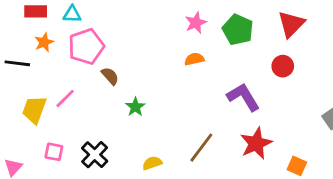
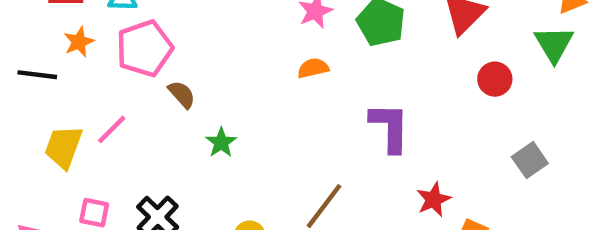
red circle: (283, 66) -> (495, 79), moved
purple L-shape: (243, 97) -> (390, 127), turned 32
red star: (256, 143) -> (434, 199), moved, size x0.7

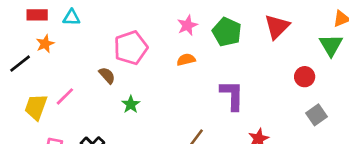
pink pentagon: (145, 48) -> (131, 48), moved
black line: (37, 75) -> (20, 64), turned -45
red circle: (495, 79) -> (305, 77), moved

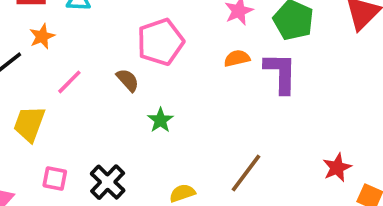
purple L-shape: (232, 95) -> (281, 73), moved
pink line: (65, 96) -> (69, 82), moved

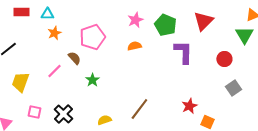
orange star: (42, 36) -> (54, 33), moved
purple L-shape: (281, 73) -> (183, 52), moved
pink line: (69, 82) -> (54, 71), moved

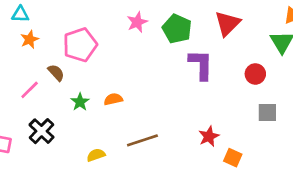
orange semicircle: (134, 46) -> (113, 99), moved
gray square: (233, 88) -> (267, 113), turned 35
brown line: (139, 109) -> (142, 140), turned 35
black cross: (63, 114) -> (42, 131), moved

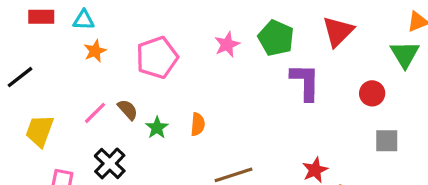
pink star: (137, 22) -> (227, 44), moved
brown semicircle: (56, 73) -> (128, 110), moved
orange semicircle: (113, 99) -> (198, 124), turned 108

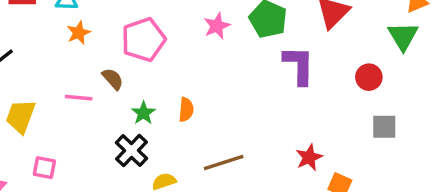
brown semicircle: (128, 110) -> (113, 79), moved
pink line: (95, 113) -> (79, 98), turned 50
black cross: (110, 163) -> (131, 151), moved

